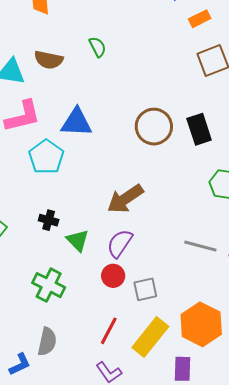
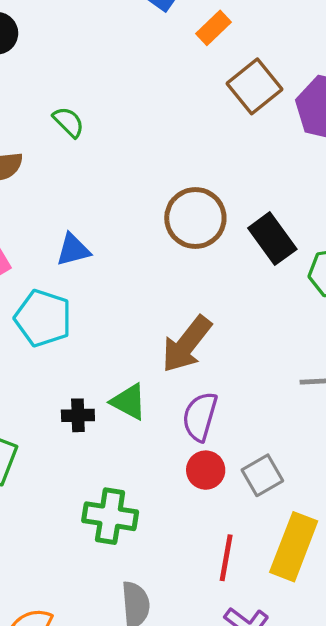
blue triangle: (76, 122) -> (73, 250), size x0.7
black rectangle: (199, 129) -> (272, 239), moved
green triangle: (78, 240) -> (129, 402), moved

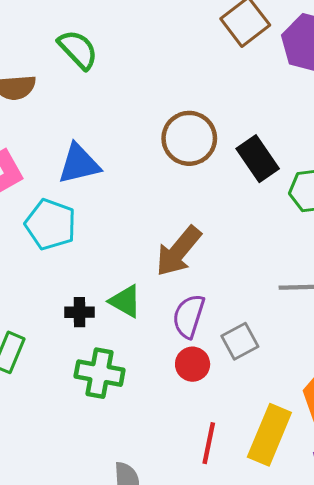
green semicircle: (69, 122) -> (78, 49), size x1.4
blue triangle: (73, 250) -> (79, 164), size x1.4
gray square: (262, 475) -> (240, 341), moved
green cross: (110, 516) -> (100, 373), moved

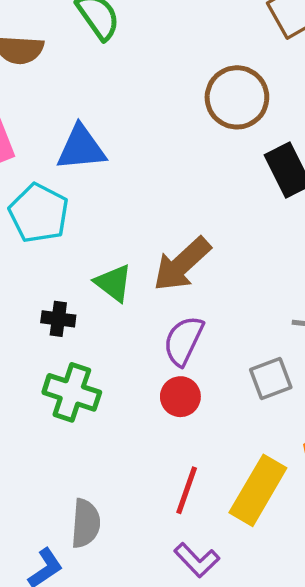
brown circle: (189, 138) -> (237, 97), moved
green triangle: (125, 301) -> (114, 283), moved
gray square: (240, 341) -> (271, 378), moved

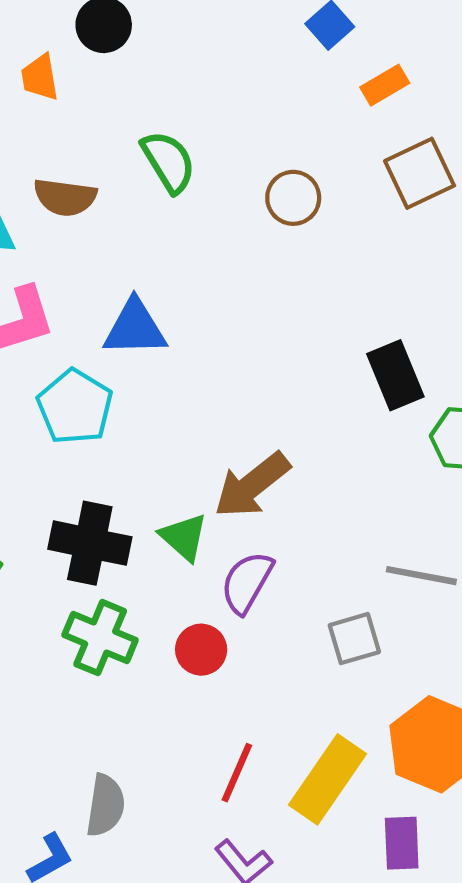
brown circle: (237, 97) -> (293, 198), moved, size x0.7
green triangle: (114, 283) -> (184, 537), moved
black cross: (58, 319) -> (90, 543), size x1.8
red circle: (180, 397) -> (201, 650), moved

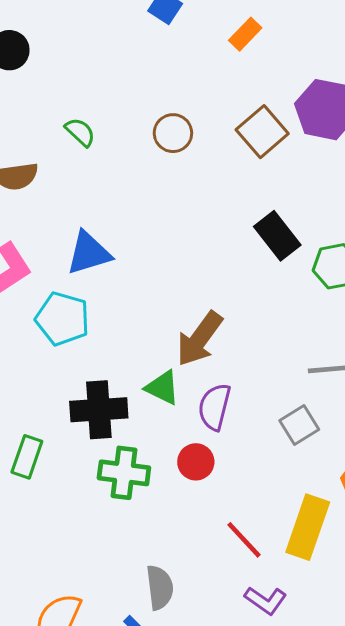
orange rectangle: (385, 85) -> (245, 34), moved
green semicircle: (169, 162) -> (80, 132), size x0.7
brown square: (420, 173) -> (262, 132), moved
red line: (237, 773) -> (244, 540), turned -51

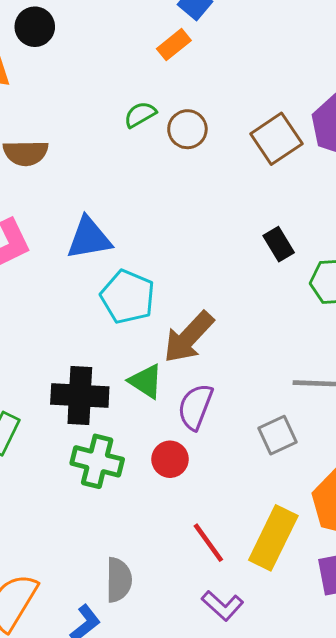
orange rectangle: (245, 34) -> (174, 45), moved
green semicircle: (80, 132) -> (140, 115), moved, turned -80
black rectangle: (277, 236) -> (279, 244), size x0.7
cyan pentagon: (63, 319) -> (128, 297), moved

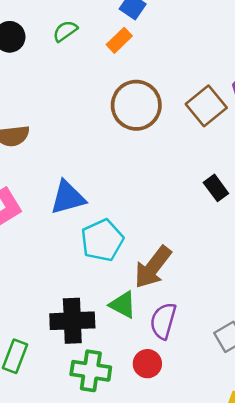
green semicircle: (140, 115) -> (65, 31), moved
brown circle: (187, 129) -> (136, 105), size x1.6
cyan pentagon: (128, 297) -> (102, 240), turned 30

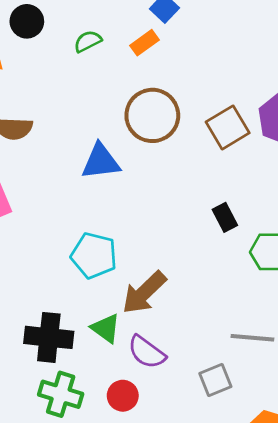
green semicircle: (65, 31) -> (88, 41), moved
blue triangle: (68, 198) -> (101, 162), moved
cyan pentagon: (102, 240) -> (94, 255), turned 30
purple semicircle: (163, 321) -> (147, 352), turned -78

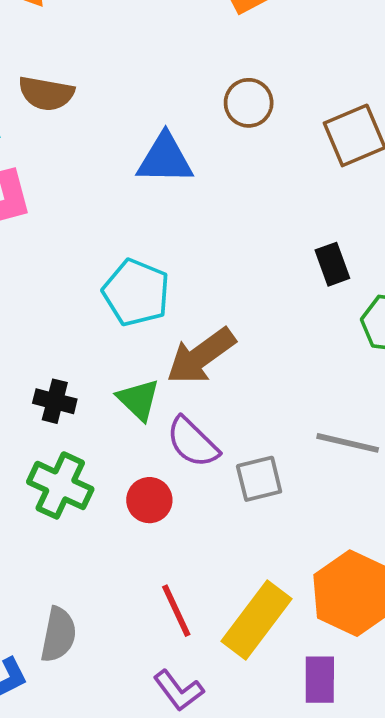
brown circle: (152, 115) -> (249, 103), size x0.6
black cross: (49, 337) -> (55, 401), size x0.6
gray square: (215, 380) -> (259, 479), moved

